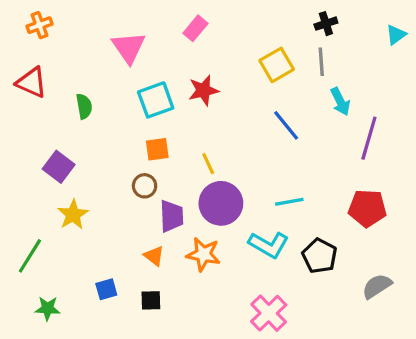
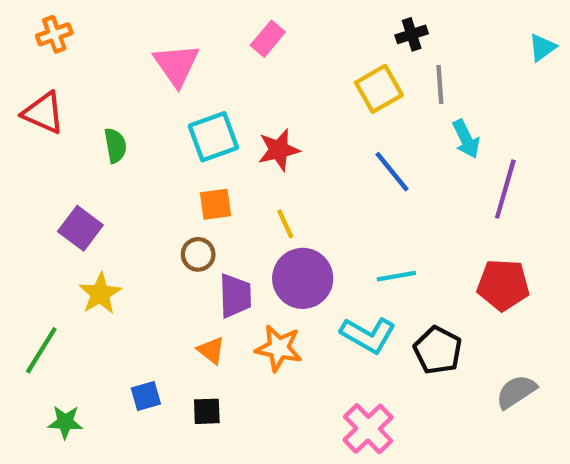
black cross: (326, 24) -> (412, 34), moved
red star: (203, 90) -> (279, 150), moved

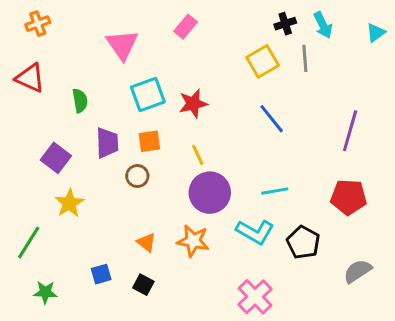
cyan arrow: (466, 139) -> (323, 25), moved
purple trapezoid: (235, 296) -> (107, 143), moved
black square: (207, 411) -> (143, 285), turned 30

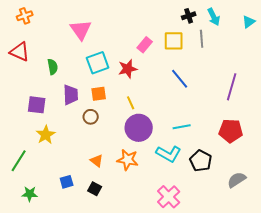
pink rectangle: (186, 27) -> (145, 45), moved
yellow square: (263, 61) -> (174, 41), turned 30
purple square: (56, 158) -> (37, 105), turned -30

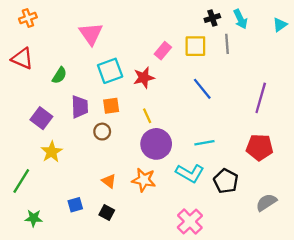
green semicircle: (53, 67) -> (59, 75), turned 42
purple square: (37, 105) -> (41, 118), turned 30

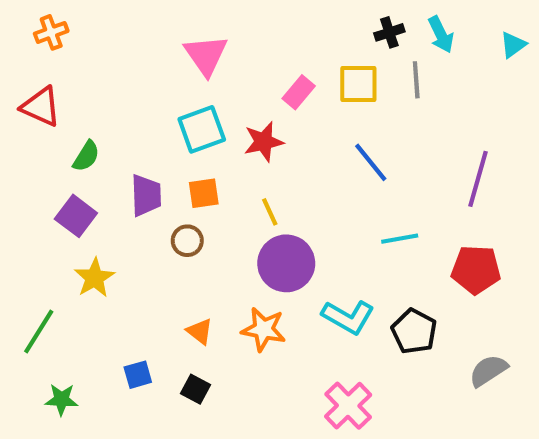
pink triangle: (91, 34) -> (206, 55), moved
green semicircle: (59, 75) -> (86, 156), moved
cyan line: (204, 143) -> (400, 239), moved

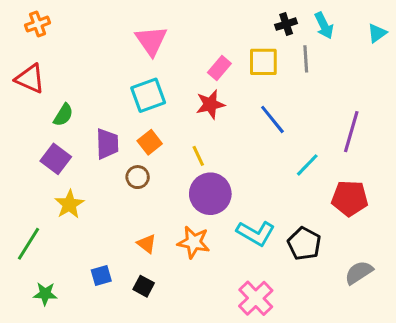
red star: (264, 142) -> (210, 104), moved
orange square: (204, 193) -> (150, 142), turned -30
cyan line: (400, 239) -> (307, 165), moved, turned -36

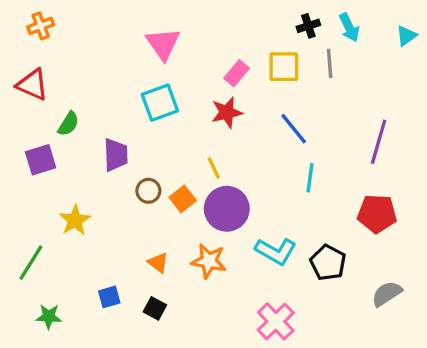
orange square: (150, 142) -> (183, 199), moved
purple square: (56, 159) -> (41, 160), moved, turned 36
cyan line: (307, 165) -> (310, 178), moved, turned -36

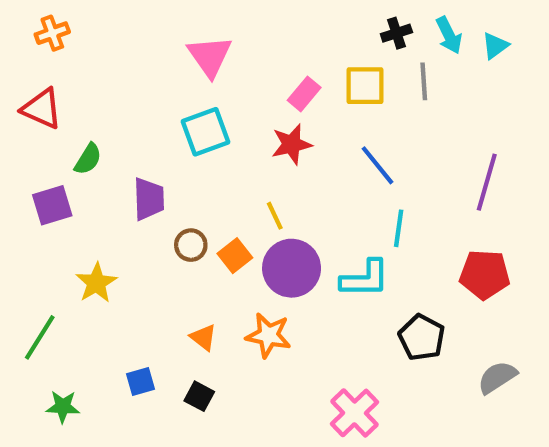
cyan triangle: (406, 36) -> (495, 46), moved
cyan L-shape: (276, 251) -> (365, 279), moved, turned -30

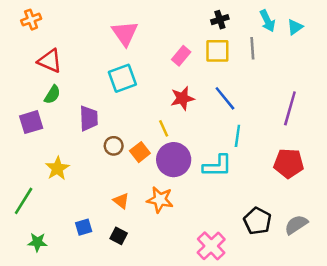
black cross: (396, 33) -> (220, 20), moved
red triangle: (42, 109) -> (50, 61), moved
red star: (292, 144) -> (182, 98), moved
black pentagon: (422, 337) -> (257, 221), moved

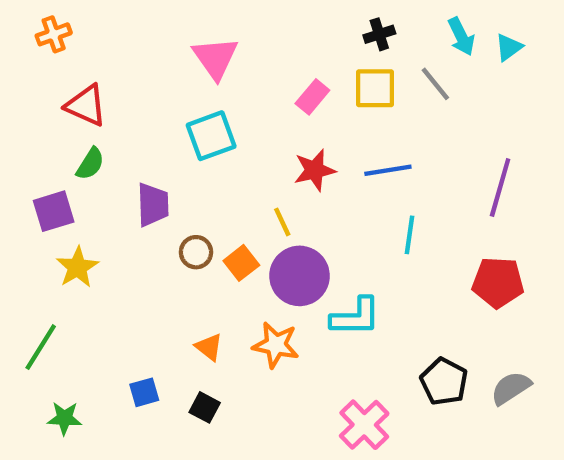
gray line: (252, 48) -> (435, 84), turned -35
blue line: (225, 98) -> (388, 170), turned -60
cyan L-shape: (217, 166) -> (356, 317), moved
yellow star: (57, 168) -> (77, 267), moved

